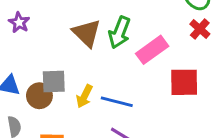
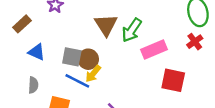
brown circle: (39, 96) -> (88, 59), moved
blue line: (117, 102) -> (77, 81), moved

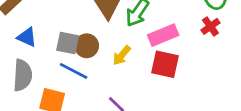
yellow arrow: (93, 74) -> (122, 55), moved
red square: (173, 80) -> (165, 64), moved
gray semicircle: (33, 85) -> (23, 75), size x1.6

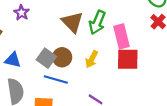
pink rectangle: (163, 35) -> (122, 36), turned -70
gray square: (68, 43) -> (46, 58), turned 36

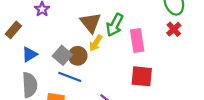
yellow arrow: (92, 59) -> (96, 43), moved
red square: (128, 59) -> (142, 76), moved
blue triangle: (13, 60) -> (30, 54), turned -49

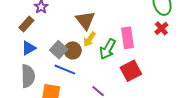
green arrow: (115, 25) -> (108, 49), moved
brown rectangle: (13, 30) -> (26, 24), moved
red square: (142, 76) -> (131, 71), turned -35

